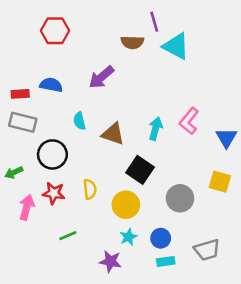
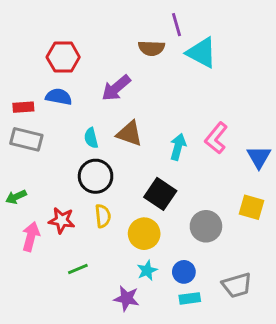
red hexagon: (55, 31) -> (63, 57), moved
brown triangle: (113, 134) -> (129, 134), moved
black circle: (52, 154) -> (96, 176), moved

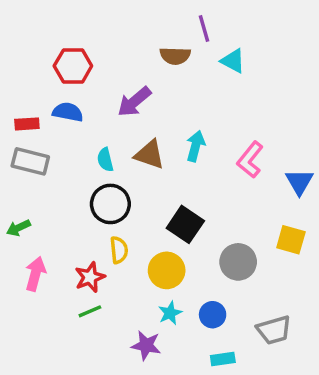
cyan triangle: (202, 53) -> (233, 61), size x0.7
cyan arrow: (178, 147) -> (196, 146), moved
red star: (62, 220) -> (90, 277), moved, turned -30
cyan rectangle: (190, 298) -> (223, 359), moved

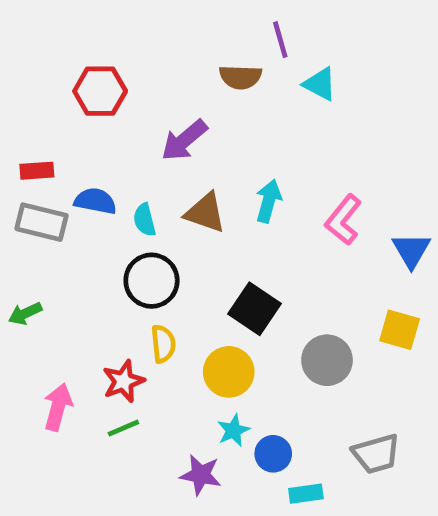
blue semicircle: (68, 112) -> (95, 201), moved
pink arrow: (35, 274) -> (58, 407), moved
blue circle: (213, 315) -> (273, 454), moved

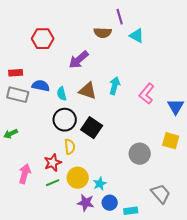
black square: (254, 309) -> (92, 128), moved
yellow circle: (229, 372) -> (78, 178), moved
blue circle: (273, 454) -> (110, 203), moved
gray trapezoid: (376, 454) -> (161, 194), turned -115

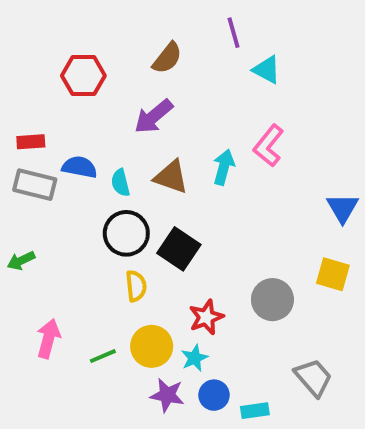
brown semicircle: (103, 33) -> (167, 58), moved, turned -54
pink L-shape: (147, 94) -> (269, 146), moved
red star: (53, 163) -> (206, 317), moved

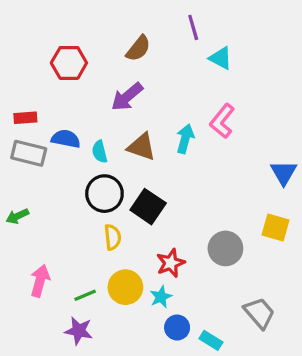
purple star: (167, 395) -> (79, 331), moved
cyan rectangle: (255, 411) -> (211, 340), turned 40

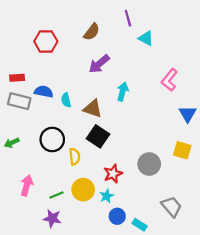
purple arrow: (127, 97) -> (99, 64), moved
pink L-shape: (222, 121) -> (169, 80), moved
brown triangle: (142, 147) -> (93, 109), moved
black circle: (104, 194) -> (52, 140), moved

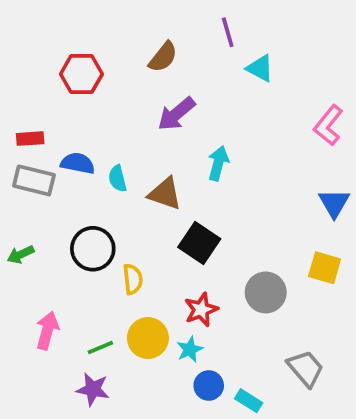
pink L-shape: (169, 80) -> (328, 125), moved
black square: (98, 136) -> (199, 243), moved

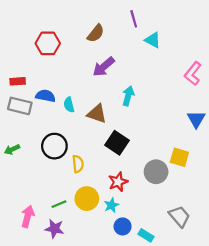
yellow square: (325, 268) -> (179, 157), moved
pink arrow: (47, 330) -> (28, 216), moved

